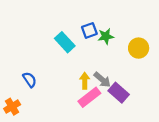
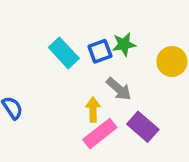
blue square: (89, 30) -> (100, 51), moved
gray arrow: (102, 80) -> (119, 89), moved

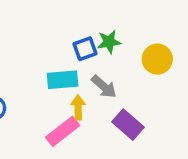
cyan rectangle: (64, 53) -> (63, 80), moved, turned -52
pink rectangle: (100, 134) -> (63, 131), moved

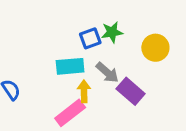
purple rectangle: (128, 125) -> (131, 91), moved

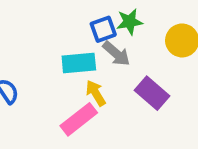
gray arrow: (107, 73) -> (116, 54), moved
yellow arrow: (84, 91) -> (96, 93), turned -30

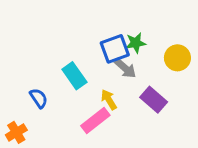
blue square: (103, 29) -> (115, 49), size x1.4
cyan rectangle: (79, 63) -> (74, 76), moved, turned 60

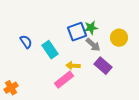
gray arrow: (125, 68) -> (93, 45), moved
blue semicircle: (39, 98) -> (26, 42), moved
yellow arrow: (109, 100) -> (73, 66), turned -56

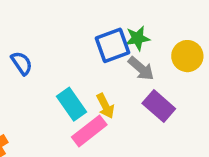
cyan rectangle: (50, 50) -> (72, 104), moved
yellow arrow: (73, 66) -> (105, 106), turned -120

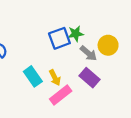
gray arrow: (141, 69) -> (88, 53), moved
pink rectangle: (89, 131) -> (61, 95), moved

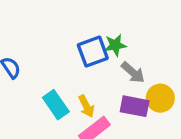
yellow circle: (108, 45) -> (160, 98), moved
purple rectangle: (90, 78) -> (135, 106), turned -30

